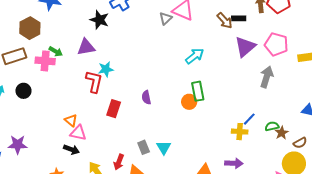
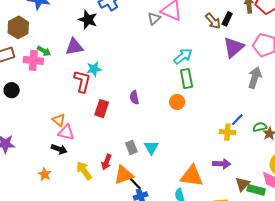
black rectangle: (239, 18) -> (227, 19), turned -64
green rectangle: (198, 91) -> (187, 79), moved

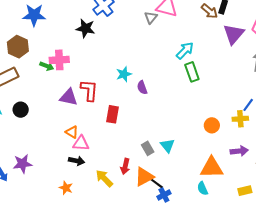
purple triangle: (74, 47) -> (69, 97), moved, turned 30
pink cross: (33, 60) -> (59, 60), moved
cyan star: (94, 69) -> (124, 74), moved
purple semicircle: (134, 97) -> (142, 88), moved
orange circle: (177, 102) -> (212, 125), moved

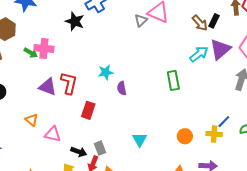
cyan arrow: (185, 50) -> (199, 54), moved
orange triangle: (72, 132) -> (32, 120), moved
cyan triangle: (167, 145) -> (140, 140), moved
gray rectangle: (148, 148) -> (100, 148), moved
black arrow: (76, 161) -> (79, 152), moved

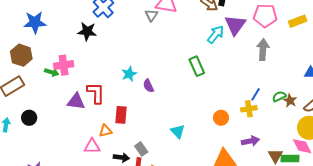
orange triangle: (32, 120) -> (106, 131), moved, turned -40

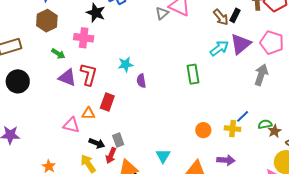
brown hexagon: (21, 55) -> (47, 21), moved
pink cross: (64, 65) -> (84, 38), moved
green arrow: (52, 72) -> (58, 54), moved
black circle: (29, 118) -> (18, 81), size x1.5
cyan triangle: (178, 131) -> (163, 156), moved

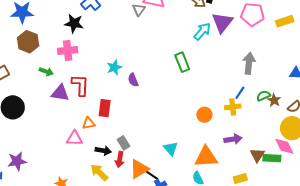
gray arrow: (261, 75) -> (249, 63), moved

